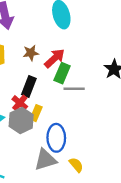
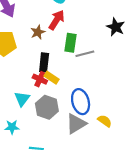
red arrow: (55, 58) -> (57, 20), moved
yellow rectangle: (36, 113) -> (51, 78), moved, turned -64
gray hexagon: (21, 121) -> (47, 107), moved

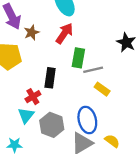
brown star: (38, 32) -> (32, 32), moved
yellow rectangle: (51, 78) -> (102, 89), moved
red cross: (40, 79) -> (33, 97), moved, turned 32

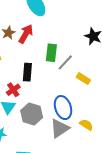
red arrow: (64, 33) -> (26, 34), moved
gray line: (93, 70) -> (65, 62), turned -30
yellow rectangle: (102, 89) -> (83, 79), moved

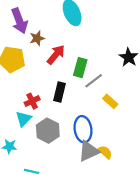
red arrow: (26, 34) -> (56, 55), moved
black rectangle: (27, 72) -> (60, 92), moved
gray triangle: (60, 128) -> (89, 151), moved

